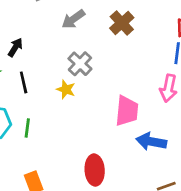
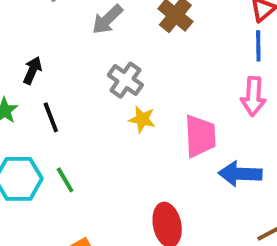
yellow star: (66, 89) -> (142, 119), moved
green line: (27, 128) -> (65, 180), turned -30

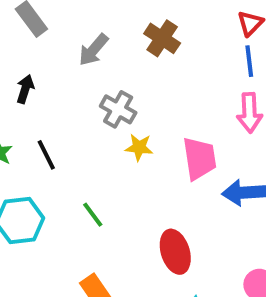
black arrow: (32, 70) -> (25, 89), moved
green line: (65, 180) -> (93, 215), moved

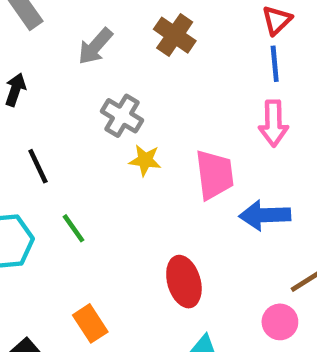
green line: (93, 215) -> (73, 228), moved

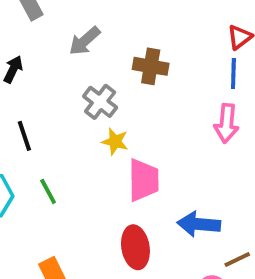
brown cross: (175, 35) -> (151, 66), moved, turned -32
pink trapezoid: (215, 175) -> (144, 180), moved
blue arrow: (265, 215) -> (199, 224), moved

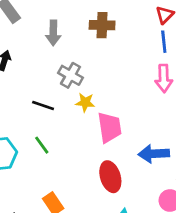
gray arrow: (85, 41) -> (53, 33), turned -40
brown cross: (151, 66) -> (102, 25), moved
black line: (24, 136) -> (43, 106), moved, turned -45

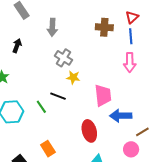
brown cross: (102, 25) -> (104, 27), moved
black line: (43, 106) -> (58, 96), moved
pink trapezoid: (110, 127) -> (103, 95), moved

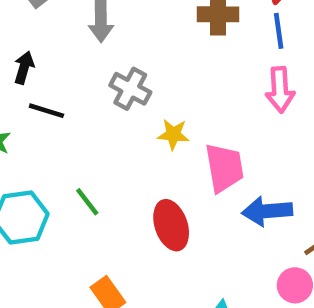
yellow star: (73, 78) -> (173, 134), moved
black line: (58, 96) -> (46, 111), moved
red ellipse: (89, 131) -> (171, 225), moved

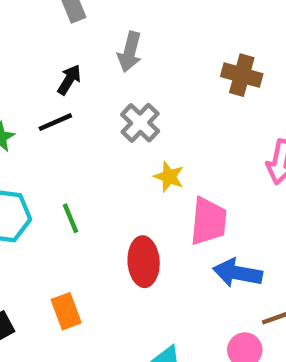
black arrow: (24, 68) -> (69, 80), moved
black line: (46, 111) -> (55, 122), turned -56

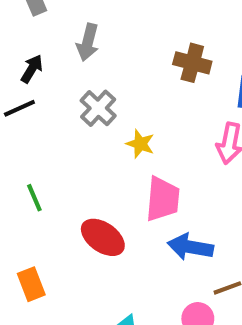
yellow star: (169, 177) -> (140, 144), moved
red ellipse: (144, 262) -> (103, 237), turned -51

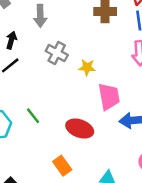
orange rectangle: (31, 284) -> (62, 166), moved

